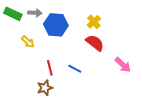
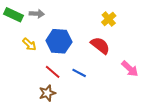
yellow cross: (94, 22) -> (109, 19), moved
blue hexagon: (56, 25) -> (59, 41), moved
red line: (50, 68) -> (53, 72), turned -35

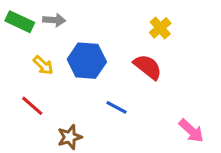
pink arrow: (130, 69) -> (191, 131), moved
red line: (53, 72) -> (32, 106), moved

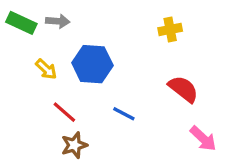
yellow cross: (160, 28) -> (170, 29), turned 30
red semicircle: (148, 67) -> (183, 89), moved
red line: (32, 106) -> (64, 112), moved

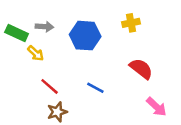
gray arrow: (58, 21) -> (45, 27), moved
green rectangle: (21, 23) -> (17, 33), moved
blue hexagon: (92, 64) -> (85, 36), moved

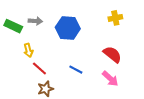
yellow cross: (131, 23) -> (115, 18), moved
yellow arrow: (36, 53) -> (28, 50), moved, turned 32
pink arrow: (156, 107) -> (110, 79), moved

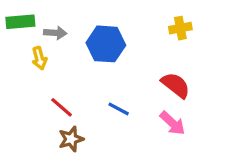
green rectangle: (13, 26) -> (20, 22), moved, turned -30
yellow arrow: (28, 50) -> (39, 58), moved

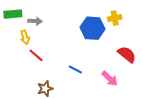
blue hexagon: (106, 44) -> (93, 28), moved
red semicircle: (176, 85) -> (127, 54), moved
red line: (62, 107) -> (36, 55), moved

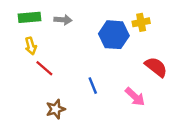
green rectangle: (13, 14) -> (30, 17), moved
gray arrow: (35, 21) -> (63, 20), moved
blue line: (75, 69) -> (93, 86), turned 40

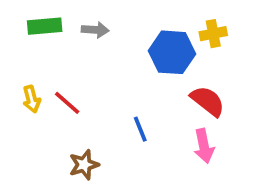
yellow arrow: (31, 46) -> (32, 99), moved
red semicircle: (156, 67) -> (208, 101), moved
pink arrow: (135, 97) -> (204, 146), turned 35

